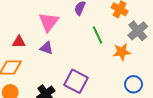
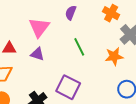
green line: (97, 35) -> (79, 47), moved

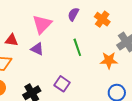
orange cross: (111, 13) -> (102, 19), moved
purple square: (68, 87) -> (62, 84), size x0.7

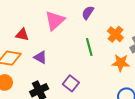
orange cross: (102, 19) -> (115, 34), moved
purple triangle: (37, 49) -> (40, 57), moved

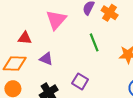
orange cross: (115, 34) -> (110, 13), moved

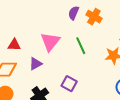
pink triangle: (56, 20) -> (50, 42), moved
purple triangle: (46, 59) -> (36, 64), turned -48

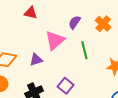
purple semicircle: (74, 13) -> (75, 22), moved
red triangle: (14, 45) -> (31, 13), moved

